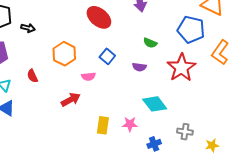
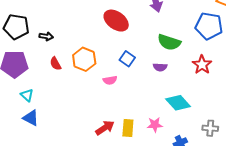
green semicircle: (150, 43) -> (169, 42), size x1.6
red star: (181, 68) -> (202, 65), size x0.7
red semicircle: (32, 76) -> (55, 64), moved
red arrow: (71, 100) -> (105, 128), moved

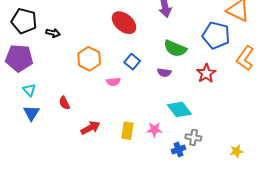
red semicircle: (55, 64) -> (64, 103), moved
blue triangle: (31, 118) -> (31, 113), turned 30
red arrow: (105, 128) -> (90, 128), moved
gray cross: (210, 128) -> (193, 137), moved

